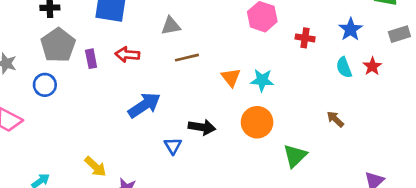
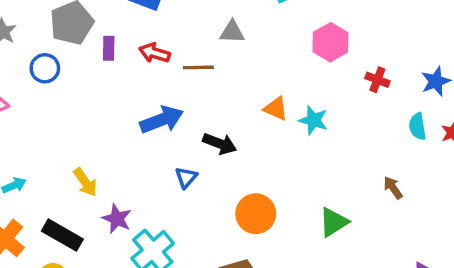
gray triangle: (171, 26) -> (232, 32), moved
brown line: (187, 58) -> (198, 67), moved
orange triangle: (231, 77) -> (276, 109), turned -40
orange circle: (257, 122) -> (256, 214), moved
black arrow: (202, 127) -> (220, 144), moved

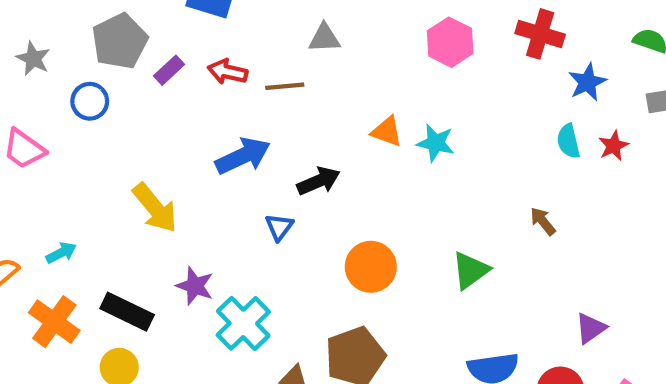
purple rectangle: (109, 48) -> (169, 70), turned 50
red cross: (377, 80) -> (540, 34), moved, size x1.5
black arrow: (220, 144) -> (319, 181), turned -40
yellow arrow: (85, 182) -> (155, 208), moved, size x1.4

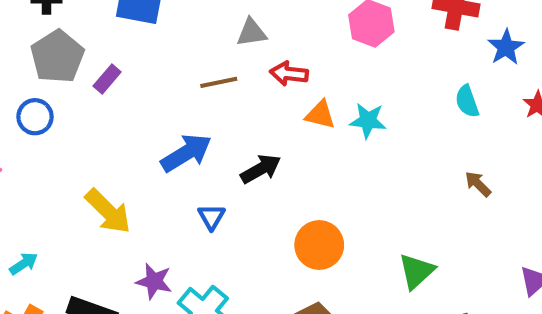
red arrow: (228, 72) -> (289, 74), moved
cyan semicircle: (568, 141) -> (467, 101), moved
blue triangle: (279, 227) -> (211, 217), moved
green triangle: (470, 270) -> (417, 271), moved

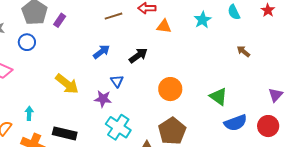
cyan star: (368, 121) -> (203, 20), moved, turned -30
blue arrow: (186, 153) -> (102, 52), size x0.7
cyan arrow: (24, 264) -> (29, 113), turned -48
green triangle: (417, 271) -> (218, 97), turned -36
purple star: (154, 281) -> (103, 99), moved

